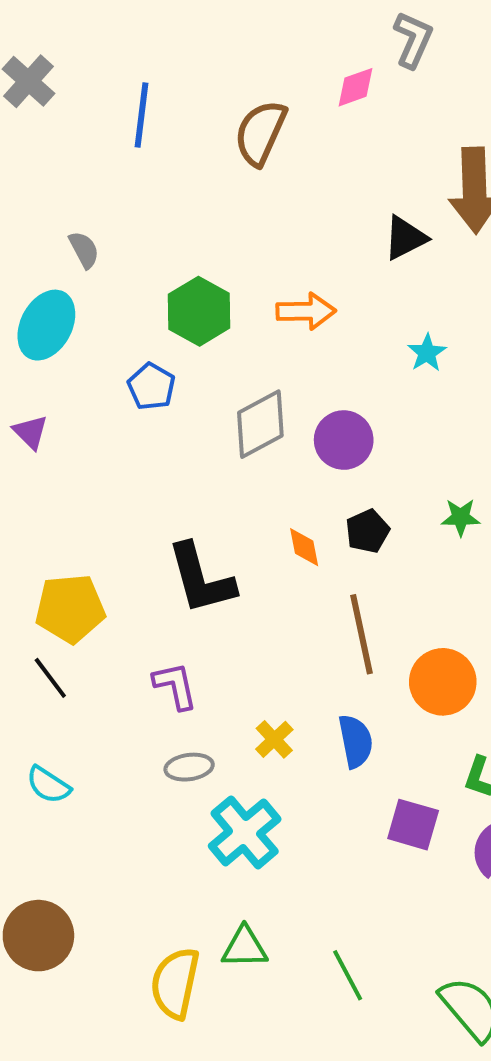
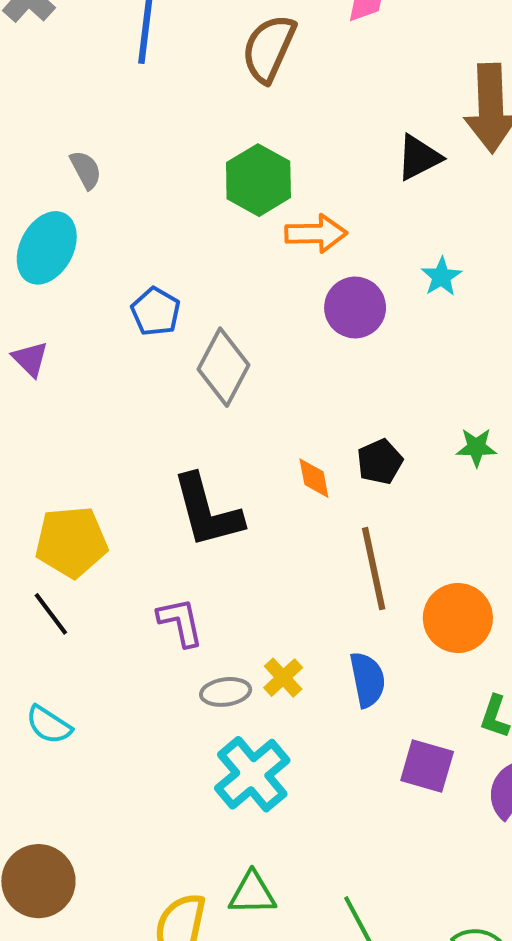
green hexagon: (199, 311) -> (258, 180), moved
gray diamond: (260, 424) -> (223, 367), moved, turned -34
purple circle: (344, 440) -> (355, 308), moved
gray ellipse: (189, 767) -> (226, 692), moved

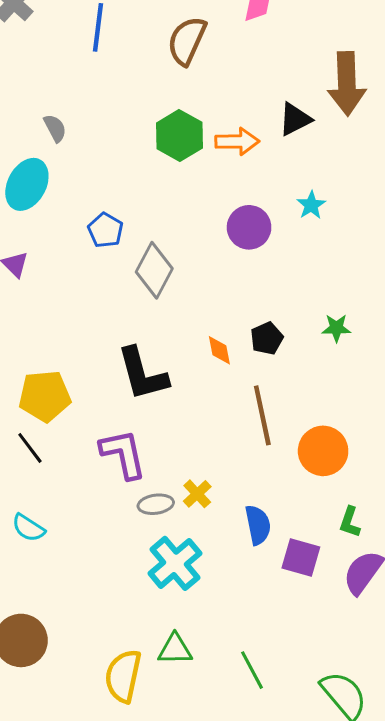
orange arrow: (316, 233) -> (237, 141), moved
purple L-shape: (180, 622) -> (123, 454), size x1.4
blue semicircle: (367, 680) -> (258, 525), moved

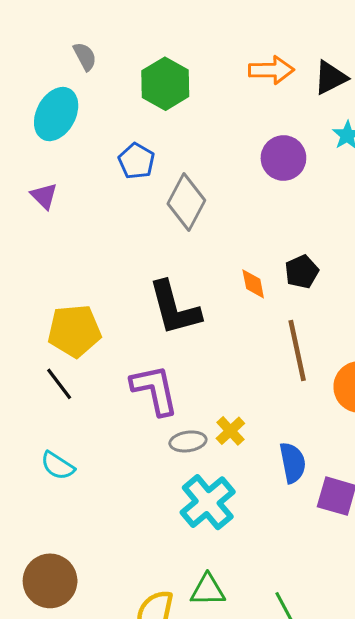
black triangle: (295, 119) -> (330, 78), moved
green hexagon: (179, 136) -> (165, 84), moved

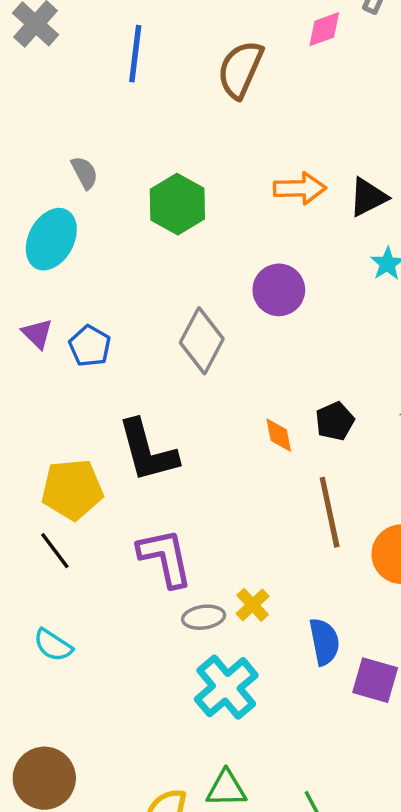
purple circle: (283, 158) -> (279, 290), moved
blue pentagon: (136, 161) -> (90, 346), moved
black L-shape: (174, 308) -> (148, 451), moved

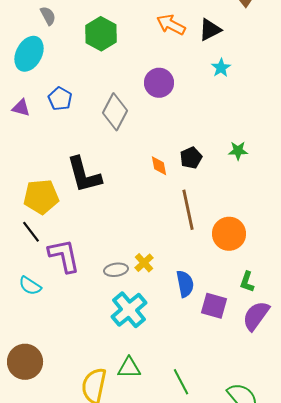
orange arrow: (300, 188) -> (171, 25), turned -152
purple triangle: (37, 334) -> (21, 108), turned -30
blue pentagon: (90, 346) -> (60, 99), moved
purple L-shape: (165, 558) -> (64, 256), moved

